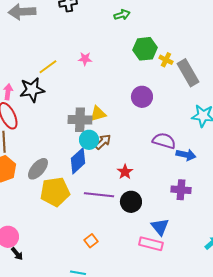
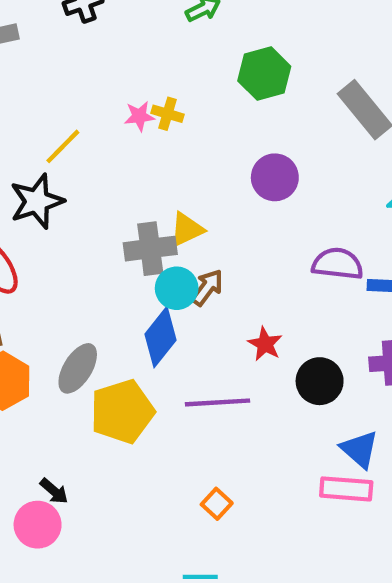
yellow cross: (166, 60) -> (168, 114), moved
black circle: (131, 202) -> (320, 381), moved
black arrow: (17, 254) -> (54, 491), moved

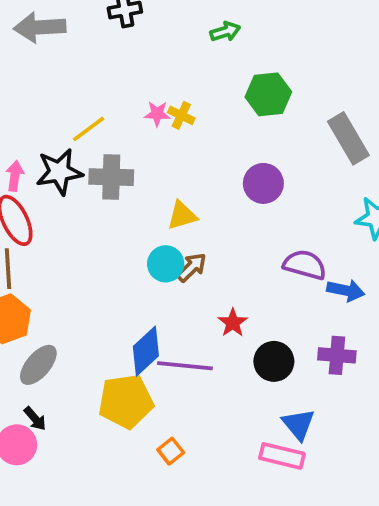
gray cross: (150, 249) -> (111, 177), moved
blue diamond: (160, 337) -> (146, 351), moved
gray ellipse: (78, 368) -> (38, 365), moved
yellow pentagon: (122, 412) -> (126, 401), moved

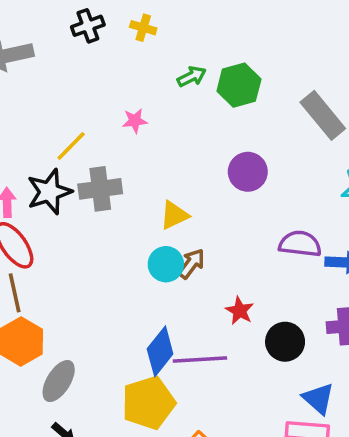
green arrow: (225, 32) -> (192, 77), moved
yellow cross: (181, 115) -> (143, 28), moved

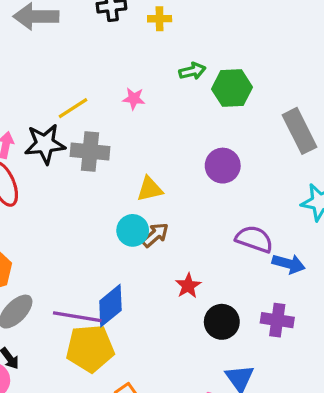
yellow cross: (143, 28) -> (160, 19), turned -30
purple line: (200, 359) -> (77, 317), moved

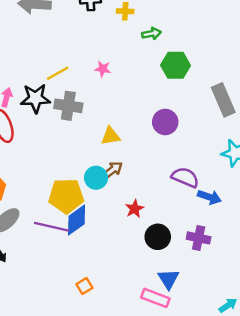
green arrow: (192, 71) -> (151, 34), moved
cyan circle: (133, 230) -> (96, 178), moved
yellow pentagon: (90, 348) -> (66, 196), moved

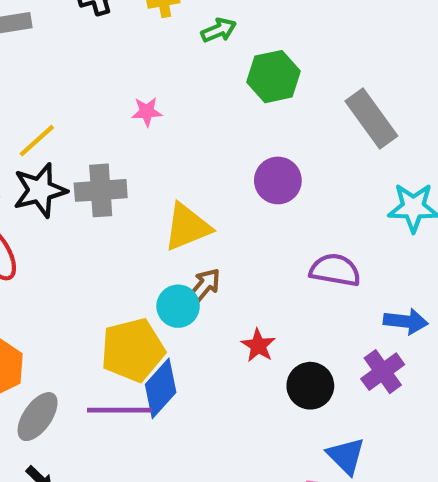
yellow line: (58, 73) -> (37, 141), moved
yellow triangle: (111, 136) -> (187, 227), size x1.4
blue arrow: (209, 197) -> (406, 321), moved
purple cross: (199, 238) -> (383, 372), turned -35

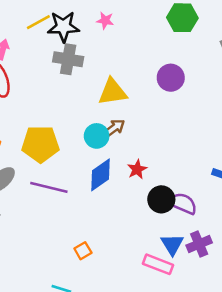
black star: (40, 190) -> (63, 27), moved
purple semicircle: (335, 270) -> (183, 203), moved
yellow pentagon: (133, 350) -> (40, 144), moved
purple cross: (383, 372) -> (199, 244), moved
blue diamond: (161, 388) -> (100, 175), moved

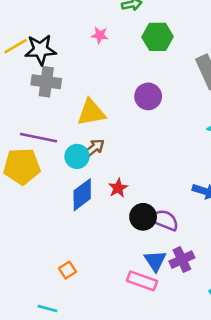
pink star: (105, 21) -> (100, 35), moved
purple line: (49, 187) -> (38, 138), moved

